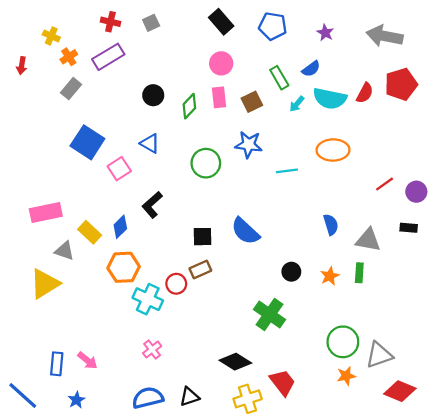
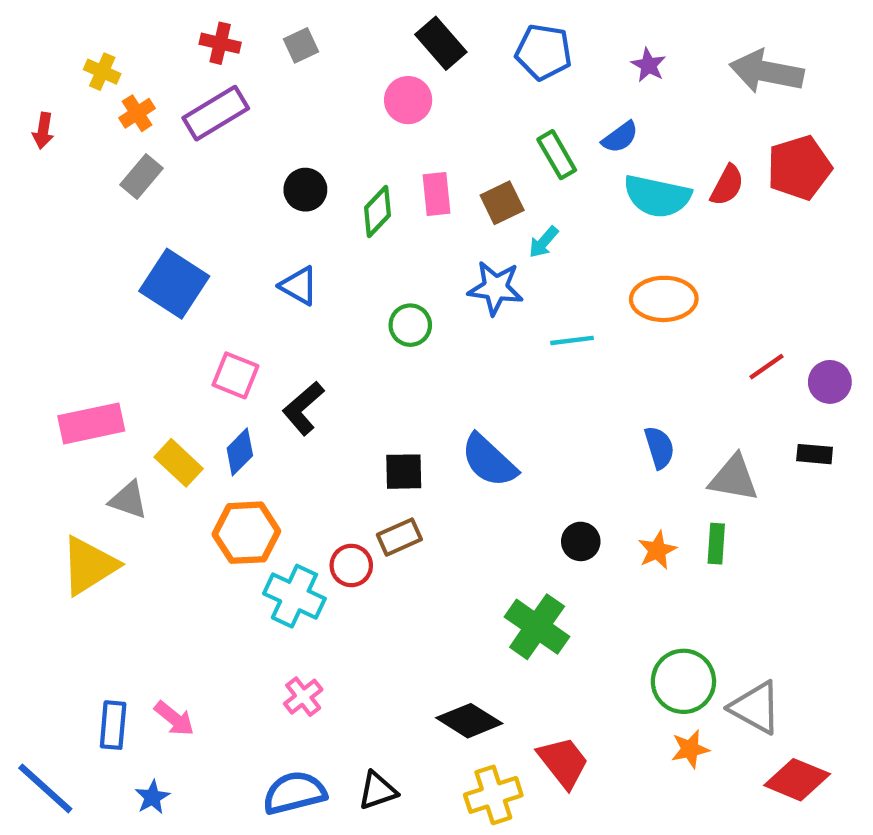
pink circle: (221, 63) -> (408, 100), moved
cyan arrow: (297, 104) -> (544, 242), moved
green circle: (206, 163) -> (410, 325), size x0.7
pink square: (119, 169) -> (235, 375), moved, turned -35
gray triangle: (379, 355) -> (756, 708), turned 48

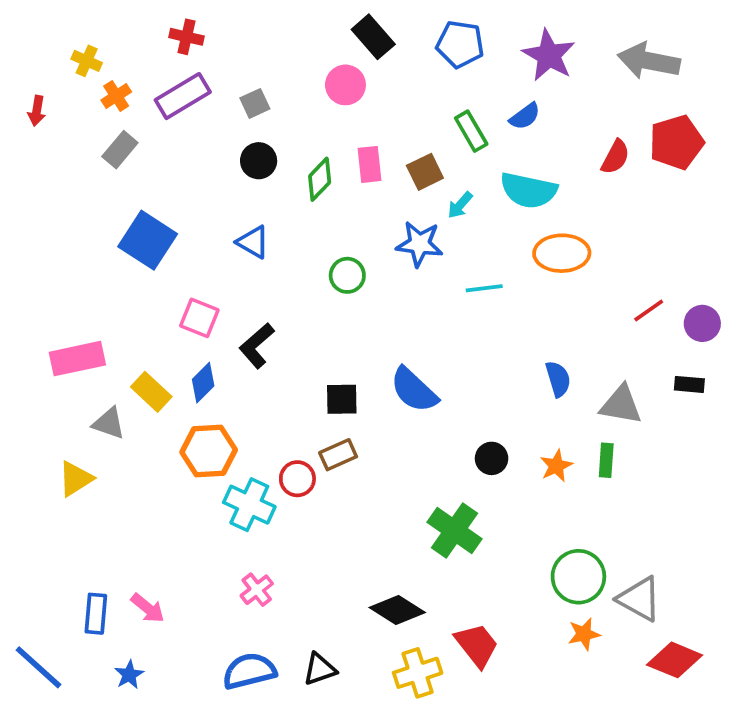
gray square: (301, 45) -> (255, 103), moved
purple star: (648, 65) -> (549, 55), size x1.8
cyan semicircle: (657, 196) -> (529, 190), moved
yellow triangle: (89, 566) -> (76, 479), size x0.7

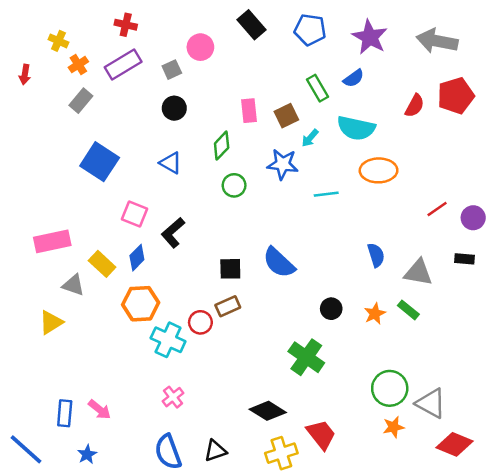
pink circle: (345, 85) -> (200, 47), moved
green diamond: (320, 179) -> (222, 146), moved
green rectangle: (606, 460) -> (408, 310), turned -55
blue semicircle: (249, 671) -> (168, 452), turned -96

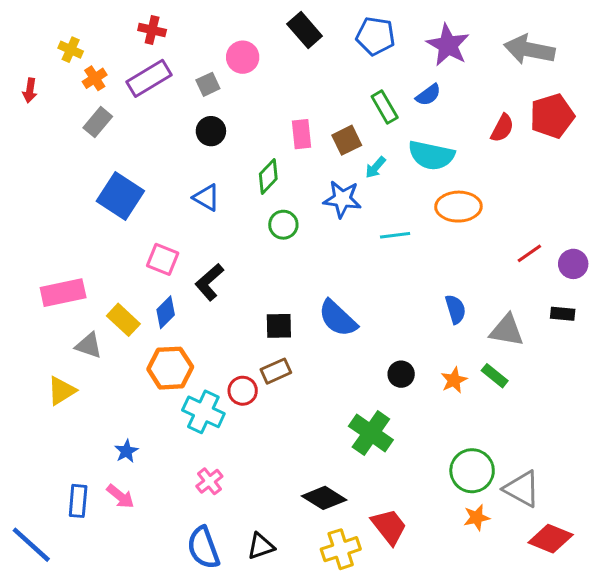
blue star: (87, 454) -> (126, 451), moved

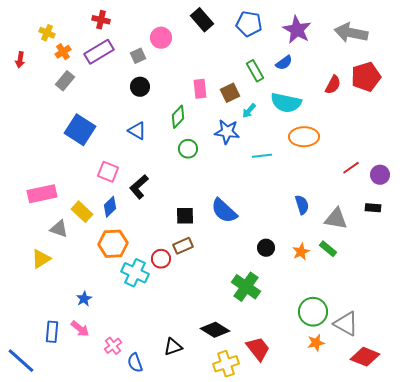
pink cross: (209, 481) -> (113, 346), moved
black triangle: (261, 546) -> (173, 347), moved
blue semicircle: (203, 548) -> (135, 363), size x0.7

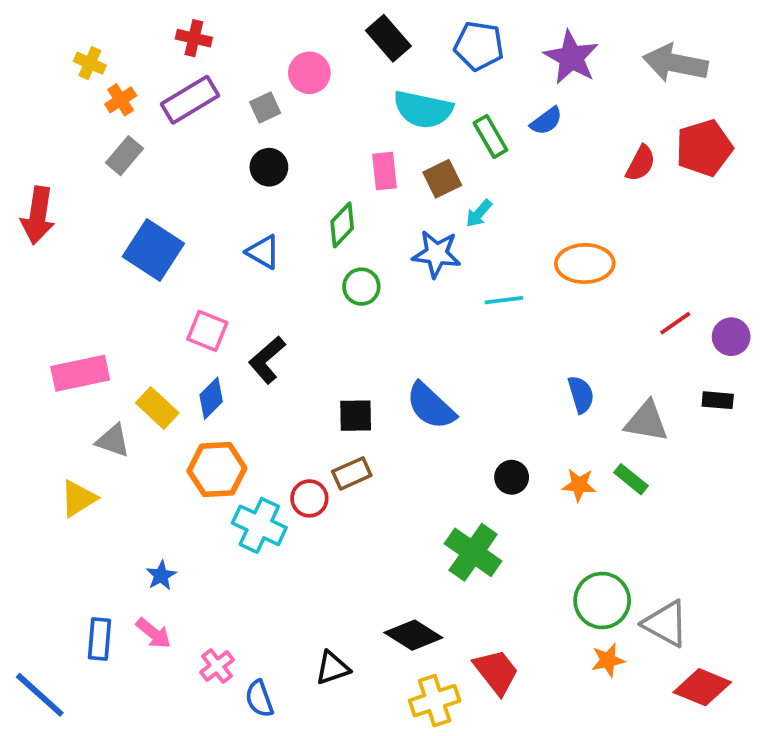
red arrow: (20, 60) -> (38, 215), moved, size x1.8
cyan semicircle: (286, 103) -> (423, 109), moved
orange star: (301, 252) -> (579, 485), turned 30

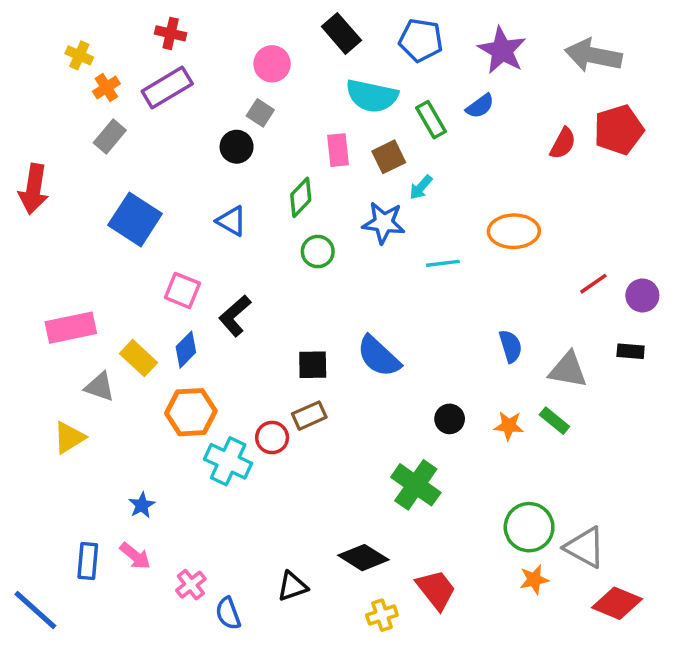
gray square: (265, 107) -> (260, 113), moved, turned -32
yellow cross: (435, 701) -> (382, 615), size x0.7

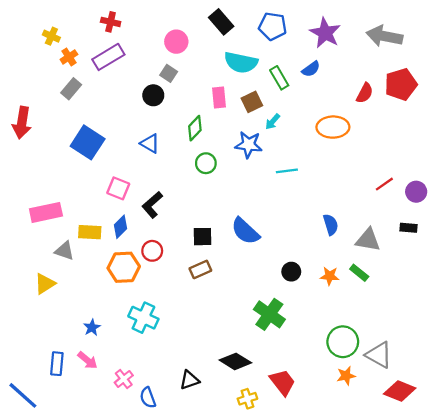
orange ellipse: (514, 231) -> (333, 127), moved
yellow rectangle: (138, 358) -> (90, 232), turned -40
red circle: (272, 438) -> (152, 251), moved
cyan cross: (228, 461) -> (143, 318), moved

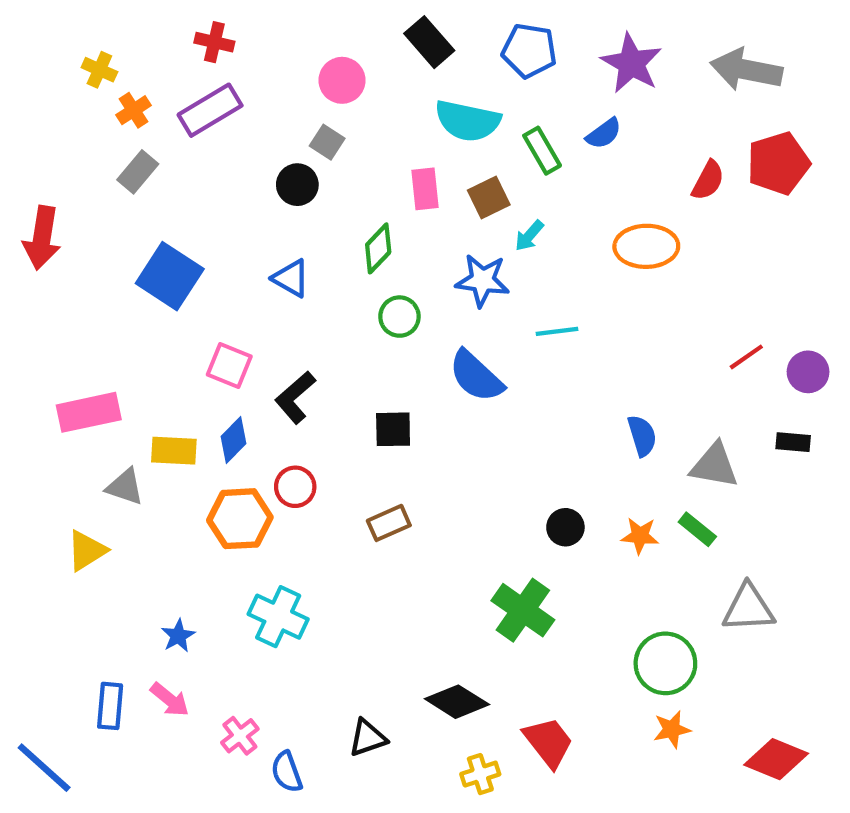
blue semicircle: (245, 231) -> (476, 376), moved
black square: (203, 237) -> (393, 429), moved
gray triangle: (379, 355) -> (748, 608), moved, turned -32

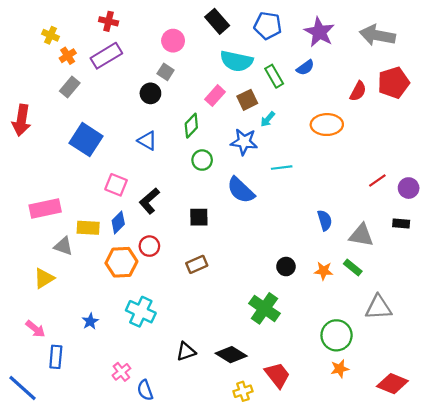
pink rectangle: (425, 189) -> (215, 96), turned 48
pink arrow: (170, 700) -> (35, 329), moved
black triangle: (368, 738) -> (186, 351), moved

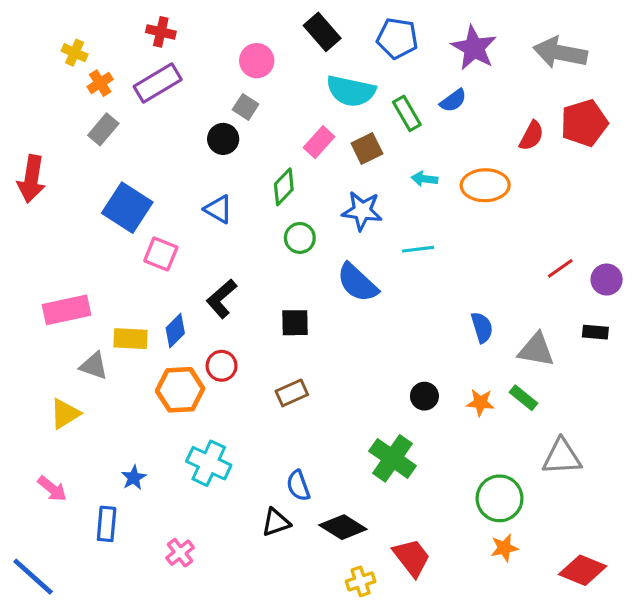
cyan arrow: (268, 119) -> (424, 179), moved, turned 56
pink square: (116, 185) -> (161, 254), moved
blue rectangle: (56, 357) -> (107, 524), moved
blue semicircle: (145, 390) -> (298, 486), moved

